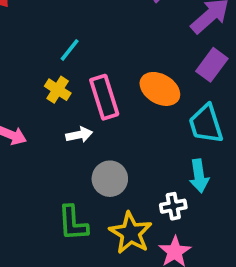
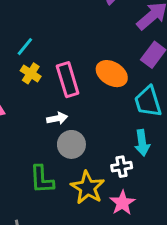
cyan line: (70, 50) -> (25, 47), moved
white arrow: (79, 135) -> (57, 118), moved

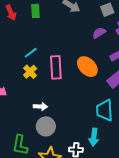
orange ellipse: (112, 74) -> (87, 67), moved
pink rectangle: (68, 80) -> (56, 67), moved

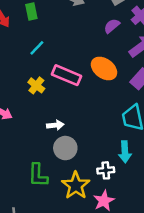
cyan line: (31, 53) -> (37, 48), moved
pink rectangle: (56, 67) -> (66, 75), turned -55

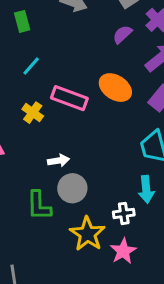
green L-shape: (38, 175) -> (39, 206), moved

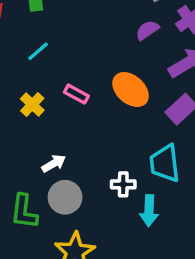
pink rectangle: (69, 98) -> (76, 94), size x0.6
white arrow: (58, 161) -> (54, 163), turned -30
white cross: (124, 213) -> (123, 184), moved

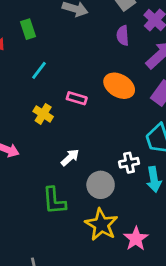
purple semicircle: (147, 30) -> (123, 35), turned -48
gray circle: (65, 197) -> (101, 185), moved

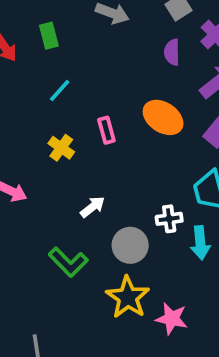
pink rectangle: (77, 98) -> (106, 130), turned 54
green L-shape: (54, 201) -> (68, 262), turned -44
pink star: (136, 239) -> (172, 319), turned -30

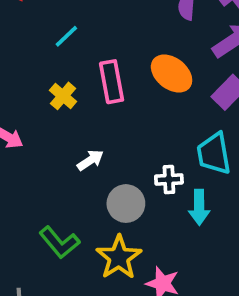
pink rectangle: (106, 130) -> (112, 82), size x1.5
green L-shape: (68, 262) -> (59, 242), moved

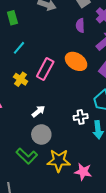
pink rectangle: (112, 82) -> (45, 69), turned 45
gray circle: (126, 204) -> (41, 134), moved
yellow star: (119, 257) -> (59, 161), turned -30

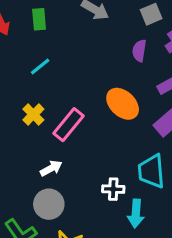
pink rectangle: (45, 69) -> (68, 125), moved

